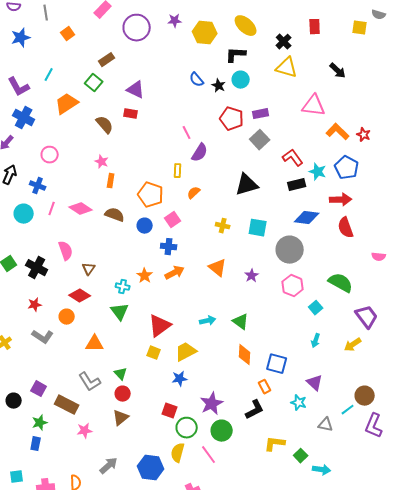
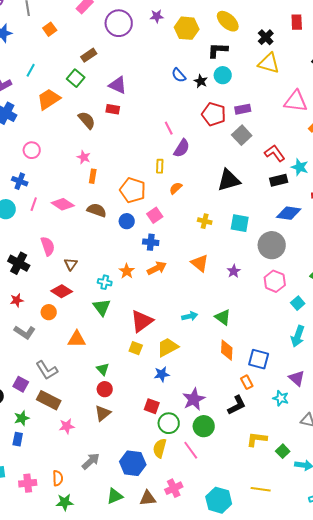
cyan arrow: (316, 341) -> (298, 336), size x1.5
gray L-shape: (90, 382) -> (47, 370), moved

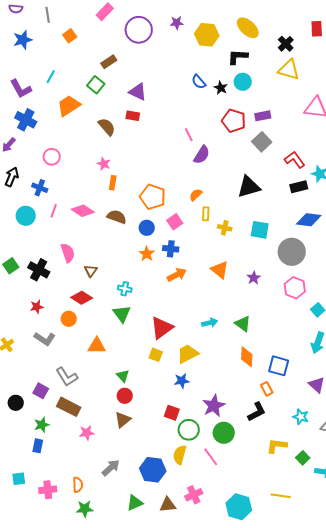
yellow rectangle: (160, 166) -> (206, 214), moved
orange star: (127, 271) -> (147, 254), moved
cyan star: (281, 398) -> (301, 417), moved

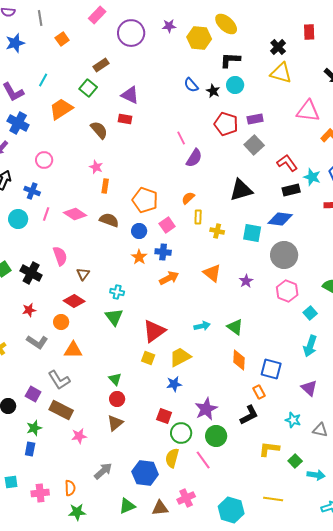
yellow ellipse: (248, 28) -> (226, 24), moved
blue diamond: (309, 220) -> (280, 219), moved
orange triangle: (97, 346) -> (73, 350), moved

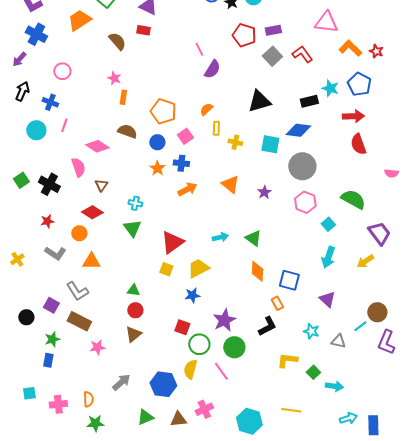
red L-shape: (287, 163) -> (302, 54), moved
pink diamond: (75, 214) -> (97, 146), moved
green triangle: (115, 379) -> (133, 290), turned -40

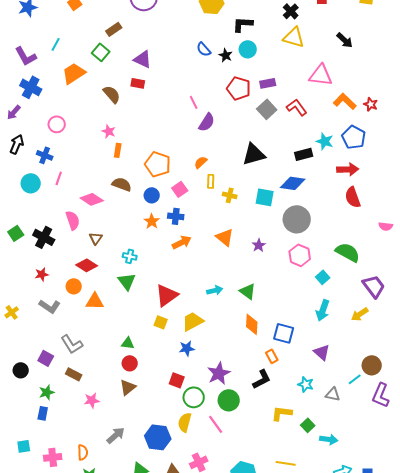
orange triangle: (91, 261) -> (95, 301), moved
brown rectangle: (79, 321) -> (74, 374), size x0.7

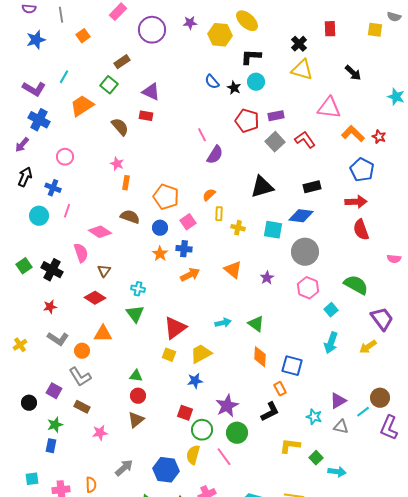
purple L-shape: (26, 56) -> (34, 89), turned -30
cyan star: (325, 141) -> (396, 97), moved
orange circle: (74, 286) -> (82, 351), moved
purple triangle: (322, 352) -> (338, 401), moved, turned 48

